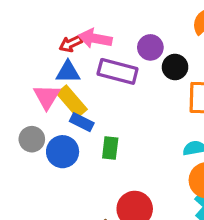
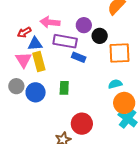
red arrow: (71, 44) -> (24, 32), moved
yellow rectangle: (72, 101) -> (39, 61), turned 30
blue rectangle: (82, 122) -> (79, 57), moved

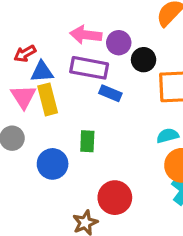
pink arrow: (50, 22) -> (86, 35), moved
blue circle: (36, 92) -> (53, 164), moved

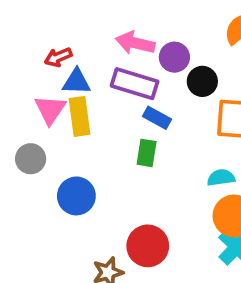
green rectangle: (87, 141) -> (147, 153), moved

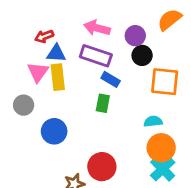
purple circle: (174, 57) -> (135, 36), moved

